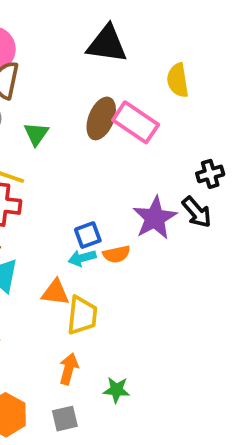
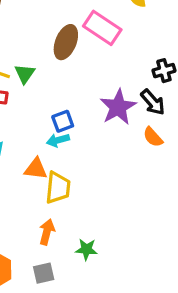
brown ellipse: (101, 118) -> (66, 42), moved
green triangle: (36, 134) -> (25, 74), moved
orange semicircle: (116, 254) -> (153, 137), moved, turned 60

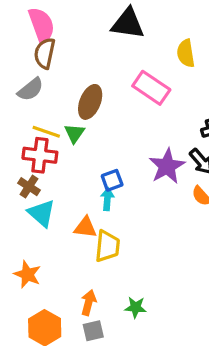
brown ellipse: (66, 42) -> (90, 102), moved
cyan arrow: (58, 140) -> (107, 199), turned 110
orange arrow: (47, 232) -> (89, 303), moved

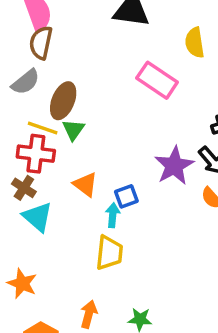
brown ellipse: (90, 102) -> (63, 101), moved
blue square: (112, 180) -> (126, 196), moved
cyan arrow: (107, 199) -> (113, 215), moved
orange triangle: (85, 227) -> (85, 184), moved, turned 30

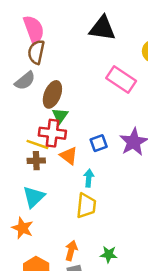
yellow line: (43, 128) -> (37, 144), moved
red cross: (36, 154) -> (52, 133), moved
brown cross: (24, 188) -> (36, 161), moved, turned -35
blue square: (126, 196) -> (99, 143), moved
cyan triangle: (38, 217) -> (34, 197), moved, turned 35

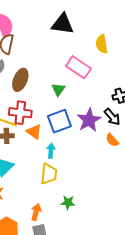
green triangle: (60, 116) -> (58, 89), moved
blue square: (99, 143) -> (59, 121), size x1.6
green star: (109, 254) -> (68, 203), moved

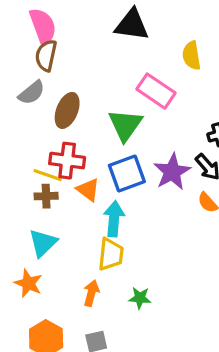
green triangle: (58, 89) -> (125, 125), size x1.6
cyan arrow: (51, 151) -> (114, 219), size x1.5
orange arrow: (36, 212) -> (91, 293), moved

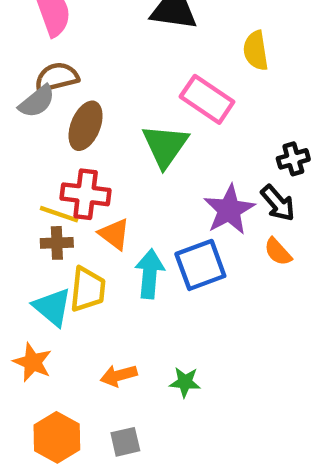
brown semicircle: (46, 56) -> (57, 77), moved, turned 64
blue square: (127, 173) -> (200, 265), moved
cyan triangle: (43, 243) -> (52, 307), turned -36
yellow trapezoid: (111, 254) -> (88, 289), moved
orange arrow: (91, 293) -> (119, 375), turned -120

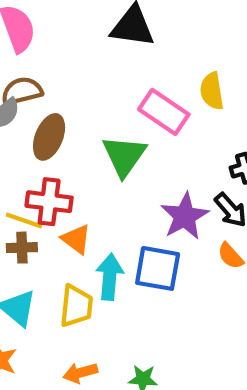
yellow semicircle: (256, 51) -> (212, 91), moved
blue square: (200, 265) -> (158, 268), turned 30
yellow trapezoid: (88, 289) -> (76, 306), moved

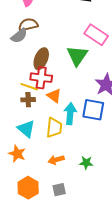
brown ellipse: (49, 137) -> (41, 59), moved

